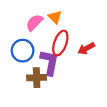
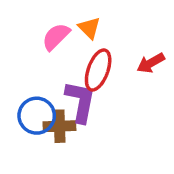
red arrow: (86, 48) -> (151, 63), moved
blue circle: (23, 51) -> (37, 116), moved

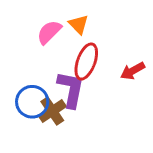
red arrow: (151, 63) -> (133, 71), moved
brown cross: (59, 126) -> (52, 111), turned -32

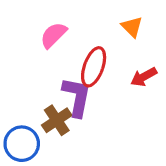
orange triangle: (79, 24) -> (132, 27), moved
blue circle: (32, 102) -> (22, 144), moved

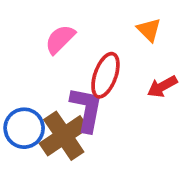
brown cross: (57, 120) -> (64, 136), size x1.4
blue circle: (22, 144) -> (24, 128), moved

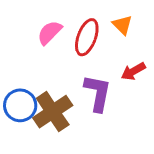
red ellipse: (105, 75) -> (87, 37), moved
purple L-shape: (87, 109) -> (98, 93), moved

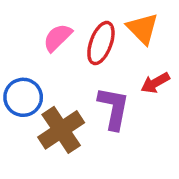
orange triangle: (122, 25) -> (143, 29), size x1.4
blue circle: (20, 105) -> (23, 97), moved

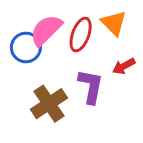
pink semicircle: (58, 38) -> (46, 30), size x1.4
blue circle: (23, 97) -> (26, 47), moved

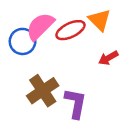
red ellipse: (81, 35) -> (70, 30), turned 44
purple L-shape: (91, 86) -> (76, 103), moved

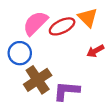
blue circle: (23, 41) -> (20, 53), moved
purple L-shape: (76, 103) -> (66, 91), turned -96

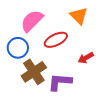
red ellipse: (62, 26) -> (56, 40), moved
red arrow: (95, 51) -> (86, 58), moved

